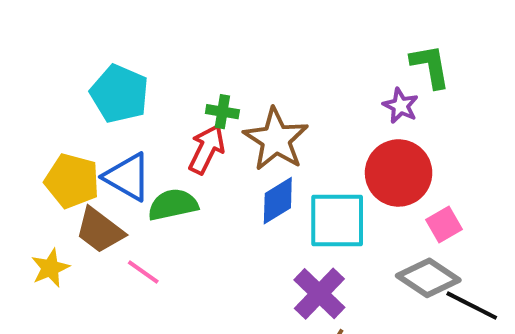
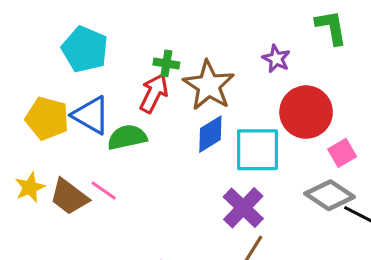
purple star: (401, 106) -> (276, 59), moved
brown trapezoid: (100, 230) -> (69, 197), moved

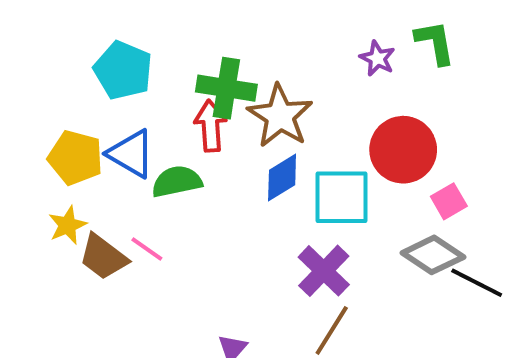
purple star: (276, 59) -> (377, 58), moved
green cross: (166, 63) -> (226, 88), size x1.8
red arrow: (154, 93) -> (211, 126), turned -30
yellow star: (30, 187) -> (68, 225), moved

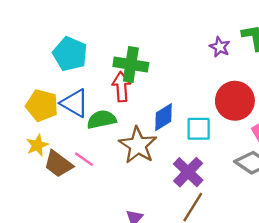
brown star: (280, 116) -> (138, 145), moved
cyan square: (342, 197) -> (199, 129), size x0.7

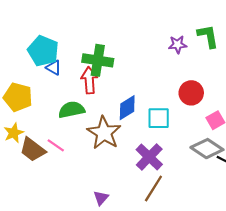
purple star: (220, 47) -> (178, 45), turned -30
red circle: (235, 101) -> (191, 93), size x0.7
blue triangle: (75, 103) -> (54, 68), moved, size x0.6

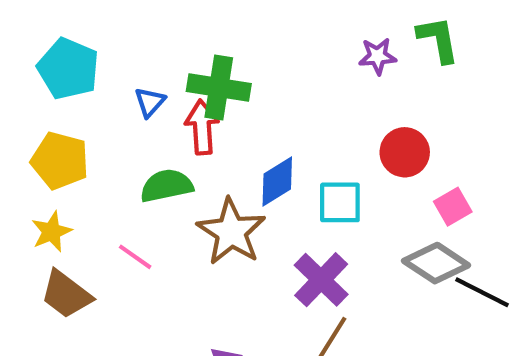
cyan pentagon: (43, 51) -> (68, 69), moved
blue triangle: (54, 68) -> (150, 102), moved, turned 42
brown trapezoid: (33, 150) -> (66, 294), moved

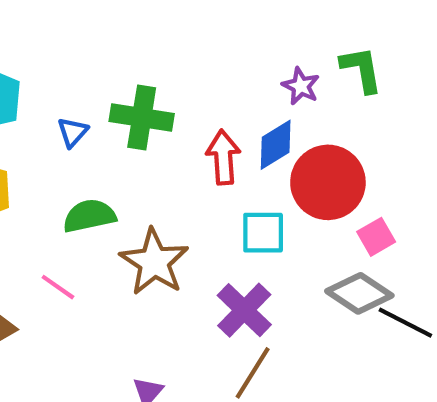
purple star: (378, 56) -> (301, 86), turned 30
red arrow: (202, 127) -> (223, 157), moved
red circle: (405, 152) -> (328, 182), size x1.5
blue diamond: (277, 182) -> (276, 145), moved

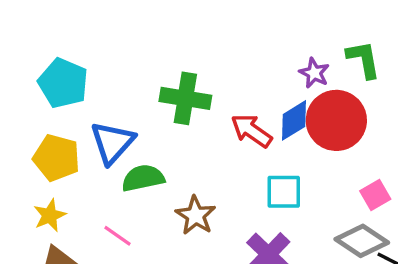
blue triangle: (73, 132) -> (112, 142), moved, size x1.8
red arrow: (223, 157) -> (252, 131), turned -51
red circle: (328, 182) -> (336, 120), moved
brown star: (154, 262) -> (196, 215), size x0.7

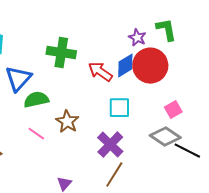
pink line: (118, 236) -> (36, 134), moved

